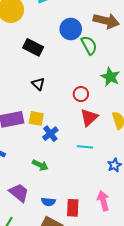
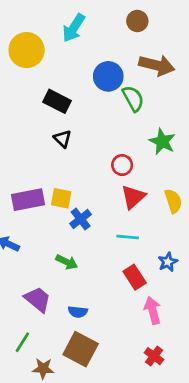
black triangle: (38, 84) -> (63, 139), moved
red rectangle: (73, 208) -> (135, 277), moved, turned -36

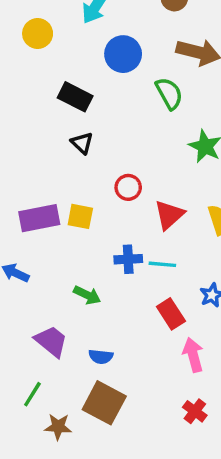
yellow circle: (27, 50) -> (38, 34), size x0.7
blue circle: (108, 76) -> (123, 54), moved
red circle: (122, 165) -> (128, 187), moved
blue cross: (81, 219) -> (128, 259), moved, turned 35

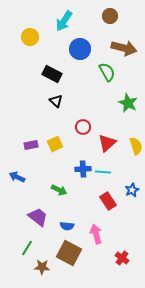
yellow square: (80, 216) -> (55, 144), turned -35
purple rectangle: (39, 218) -> (31, 145), size x0.6
pink arrow: (193, 355) -> (96, 234), moved

